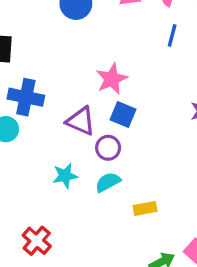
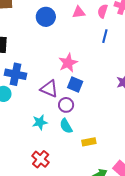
cyan semicircle: (108, 182) -> (66, 126), turned -91
red cross: (37, 241) -> (41, 159), moved

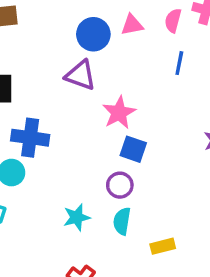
blue circle: (46, 17) -> (93, 34), moved
purple triangle: (49, 89) -> (80, 75), moved
cyan semicircle: (66, 126) -> (122, 221), turned 42

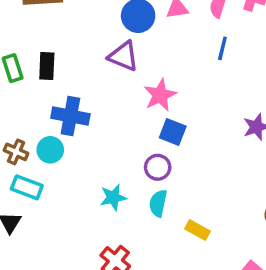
yellow rectangle: (163, 246) -> (197, 230), turned 40

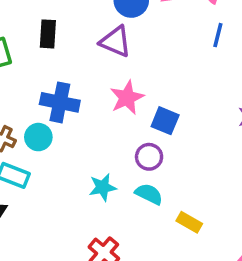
black rectangle: (47, 66) -> (48, 34), moved
pink star: (160, 95) -> (127, 98), moved
cyan semicircle: (158, 203) -> (149, 194), turned 104

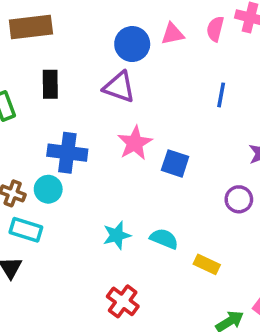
blue line: (218, 35) -> (221, 95), moved
purple circle: (149, 157) -> (239, 199), moved

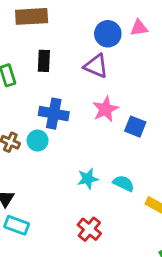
cyan rectangle: (26, 230) -> (17, 225), moved

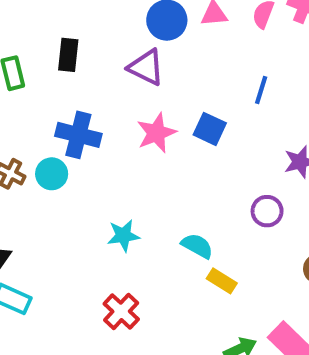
blue square: (135, 127) -> (210, 129), moved
cyan semicircle: (124, 183) -> (197, 246), moved

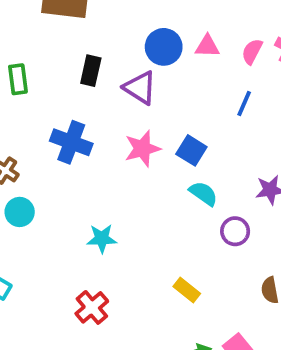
black rectangle: (68, 55) -> (91, 71), moved
blue line: (261, 90) -> (244, 104), moved
cyan circle: (52, 174) -> (20, 212), moved
cyan semicircle: (197, 246) -> (203, 193), moved

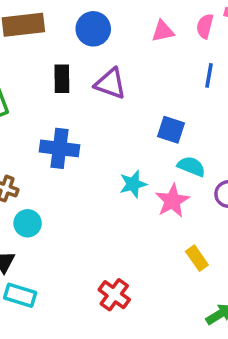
blue circle: (164, 47) -> (93, 29), moved
pink star: (142, 149) -> (172, 201), moved
cyan star: (102, 239) -> (133, 184), moved
yellow rectangle: (187, 290) -> (197, 258), turned 30

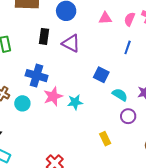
cyan semicircle: (191, 166) -> (120, 95), moved
pink star: (172, 201) -> (53, 96), moved
cyan circle: (28, 223) -> (22, 103), moved
yellow rectangle: (197, 258) -> (105, 139), moved

